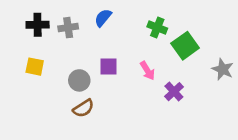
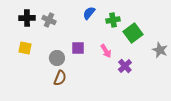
blue semicircle: (103, 18) -> (89, 13), moved
gray cross: (68, 28) -> (49, 20), turned 32
green cross: (157, 28) -> (113, 20), turned -32
brown semicircle: (83, 108) -> (60, 78), turned -35

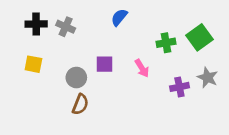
green cross: (113, 20) -> (166, 43), moved
green square: (133, 33) -> (199, 37), moved
gray star: (160, 50) -> (208, 78), moved
purple cross: (125, 66) -> (179, 87), moved, turned 32

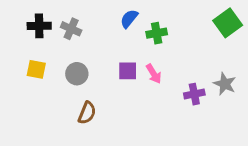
green square: (199, 37) -> (228, 23), moved
green cross: (166, 43) -> (157, 33), moved
purple square: (104, 64) -> (128, 71), moved
gray circle: (76, 78) -> (77, 74), moved

